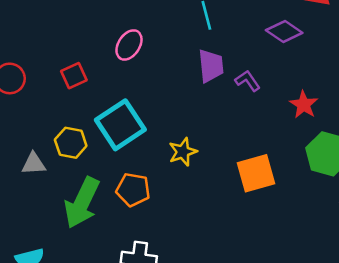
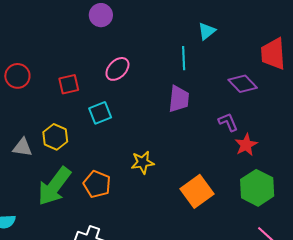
purple L-shape: (248, 81) -> (228, 122), moved
cyan square: (120, 125) -> (100, 113), moved, size x0.6
orange square: (256, 173) -> (197, 191), turned -32

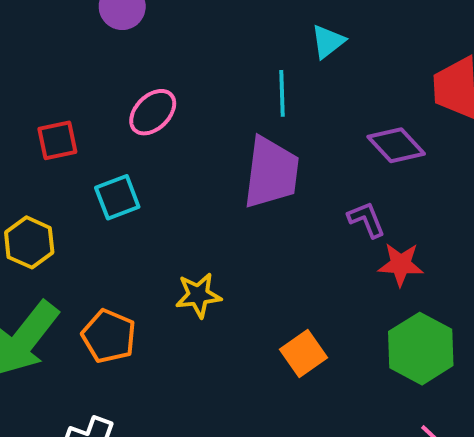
purple trapezoid: (179, 99) -> (271, 173), size x1.4
red star: (246, 145) -> (401, 264), turned 30
orange square: (197, 191) -> (304, 353), size x0.7

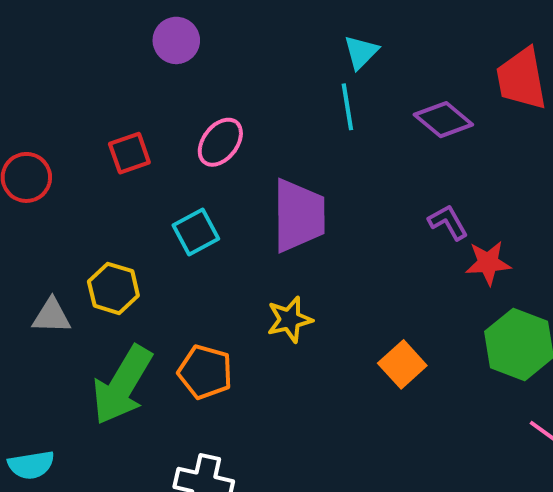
cyan triangle: (328, 42) -> (361, 52), moved
red square: (57, 140) -> (129, 153), moved
purple diamond: (396, 145) -> (443, 120), moved
purple trapezoid: (271, 173) -> (299, 216), moved

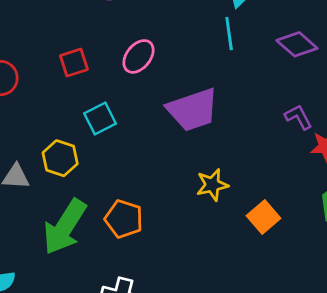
purple trapezoid: (299, 216) -> (193, 110), turned 70
cyan square: (196, 232) -> (100, 119), moved
yellow star: (290, 320) -> (212, 185), moved

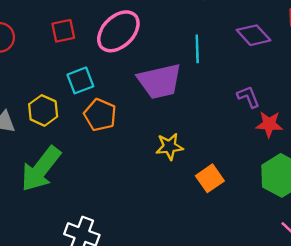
cyan line: (229, 34) -> (197, 49), moved
pink ellipse: (138, 56) -> (118, 31), size x1.5
orange pentagon: (124, 219) -> (100, 115), moved

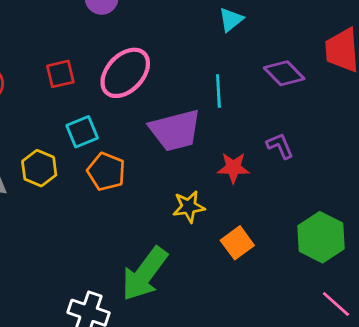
red star: (269, 124) -> (233, 168), moved
green arrow: (41, 169) -> (144, 274), moved

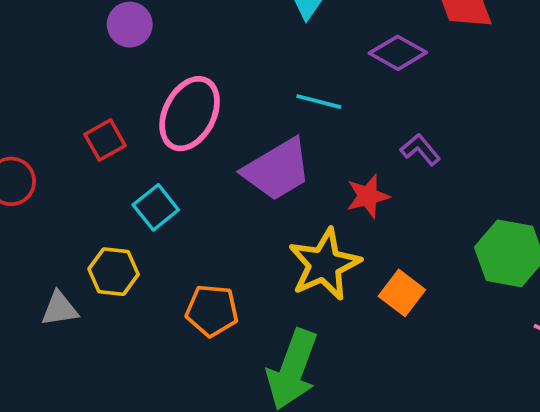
cyan line: (218, 91) -> (319, 102), turned -56
orange pentagon: (106, 172) -> (212, 310), moved
yellow star: (189, 207) -> (324, 264), size x1.6

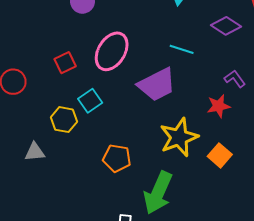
red star: (368, 196) -> (219, 106), moved
yellow hexagon: (114, 272) -> (64, 120), moved

